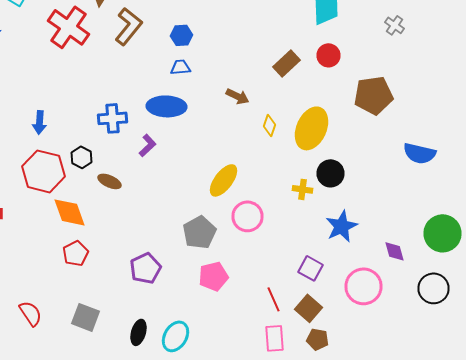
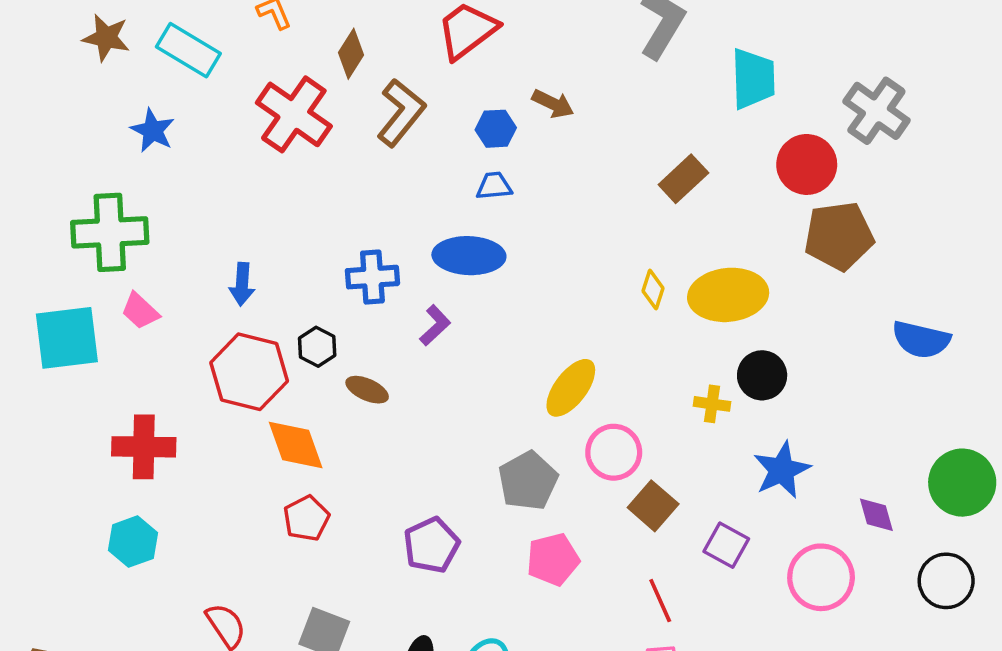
gray cross: (394, 25) -> (876, 111), size x1.8
red circle: (328, 55) -> (807, 164), moved, size x1.4
brown arrow: (238, 96) -> (553, 104), moved
yellow ellipse: (312, 128) -> (728, 295), turned 60
brown square: (308, 308) -> (653, 506), moved

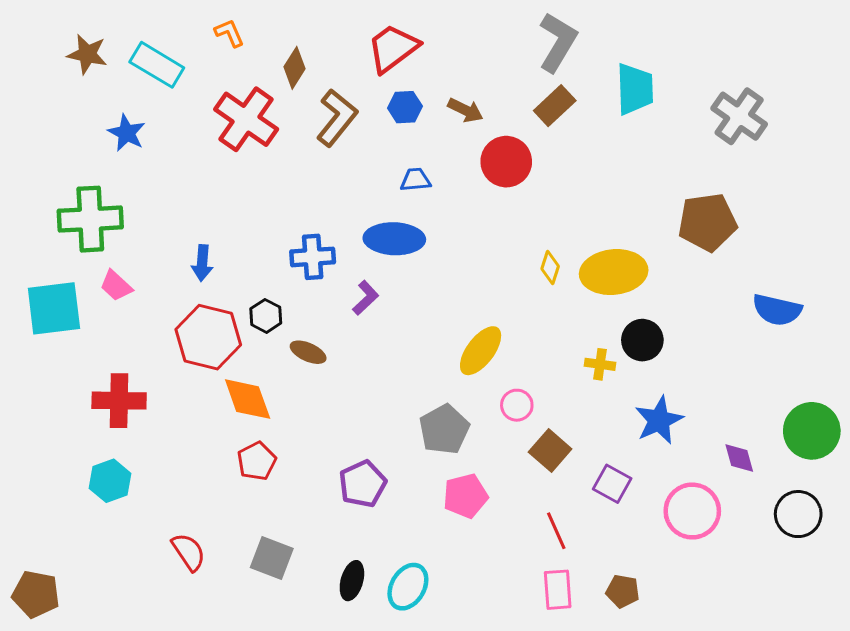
blue hexagon: (496, 129) -> (405, 107), moved
red circle: (807, 164) -> (506, 162), moved
brown rectangle: (683, 179) -> (555, 106), moved
pink circle: (614, 452) -> (517, 405), size x0.7

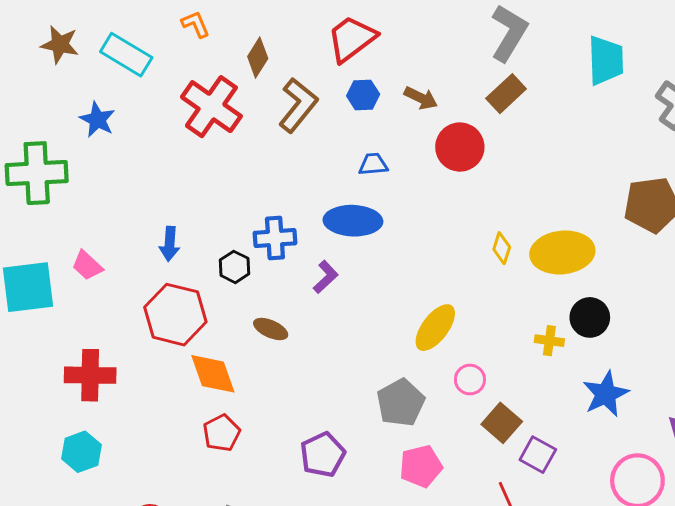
cyan trapezoid: (635, 89) -> (606, 60), moved
green cross: (90, 219) -> (37, 173), moved
black hexagon: (266, 316) -> (235, 267), moved
purple square: (612, 484) -> (538, 455), moved

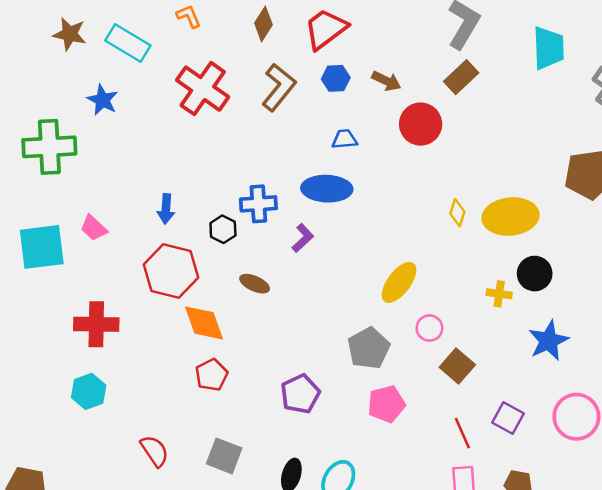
brown diamond: (258, 57) -> (263, 24), moved
purple square: (538, 455) -> (508, 418), moved

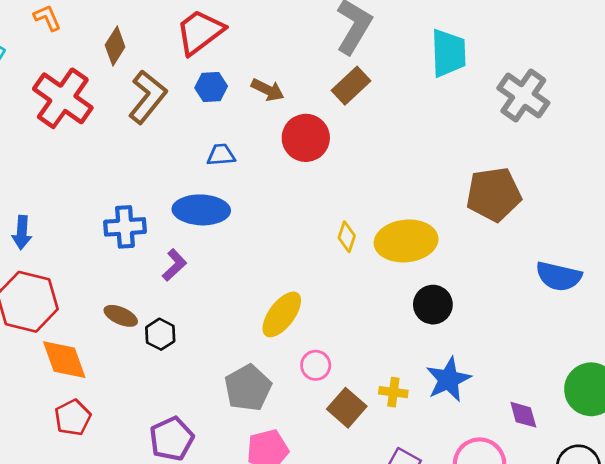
brown diamond: (263, 24) -> (115, 46), moved
black hexagon: (223, 229) -> (160, 334), moved
yellow cross: (499, 294) -> (393, 392), moved

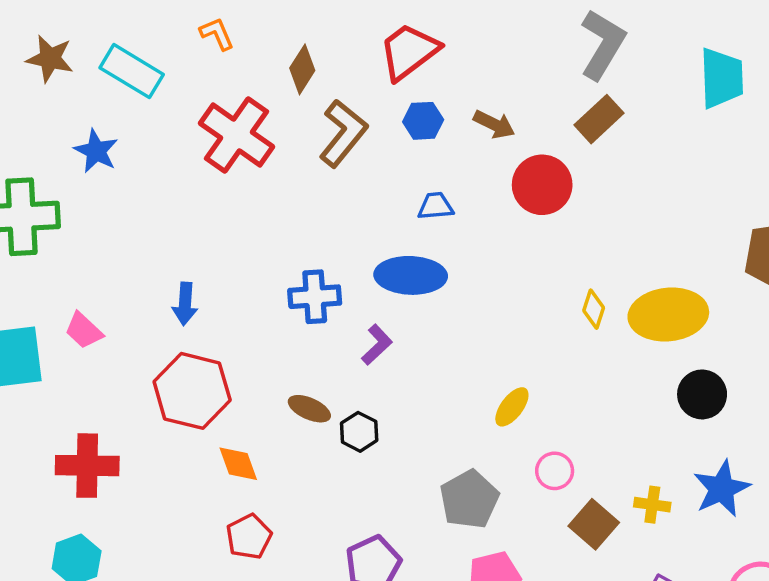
yellow ellipse: (282, 314) -> (512, 407), size x0.7
orange diamond: (64, 360) -> (238, 464), size x0.7

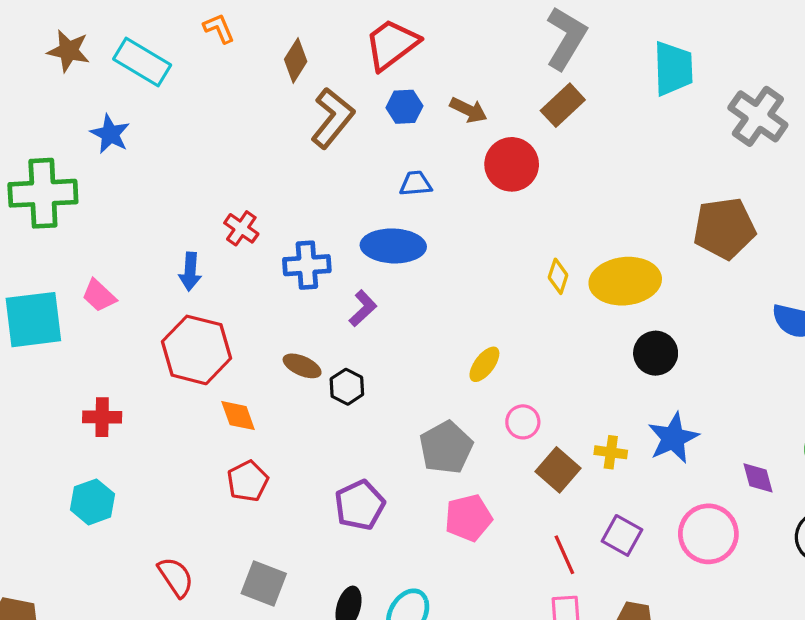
red cross: (236, 135) -> (241, 228), moved, size x0.5
red cross: (87, 466) -> (102, 417), size x0.7

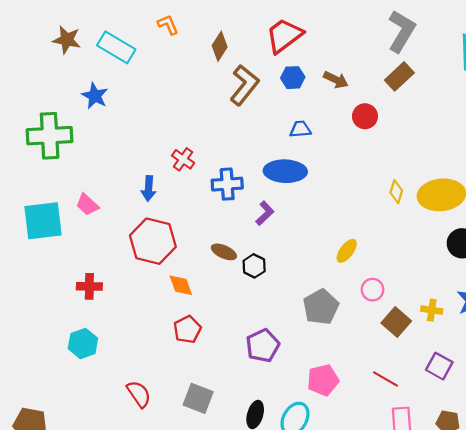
red circle: (512, 164) -> (365, 116), size x0.7
pink pentagon: (468, 518) -> (323, 380), moved
red line: (564, 555) -> (385, 379), moved, turned -36

